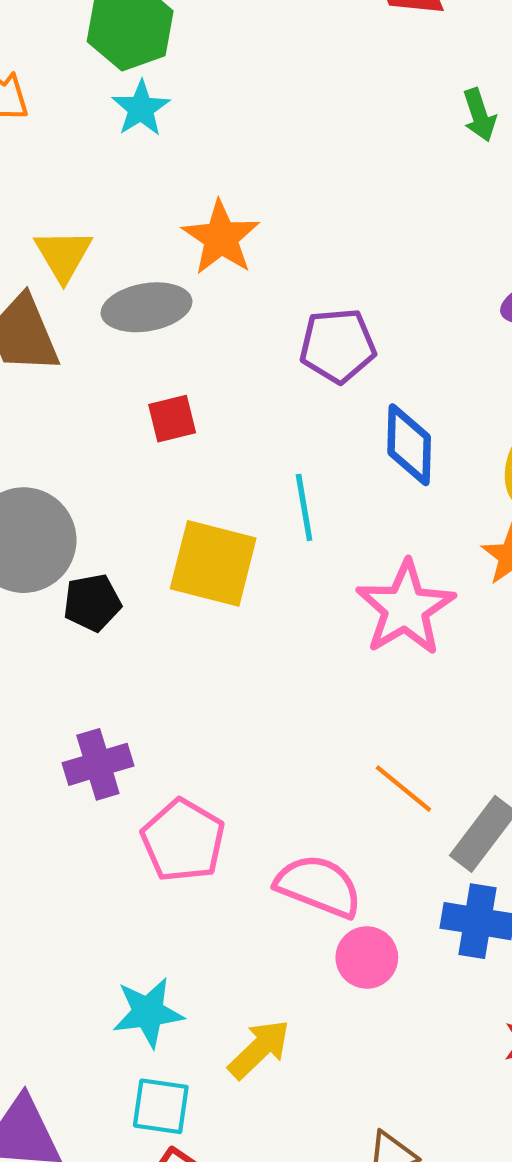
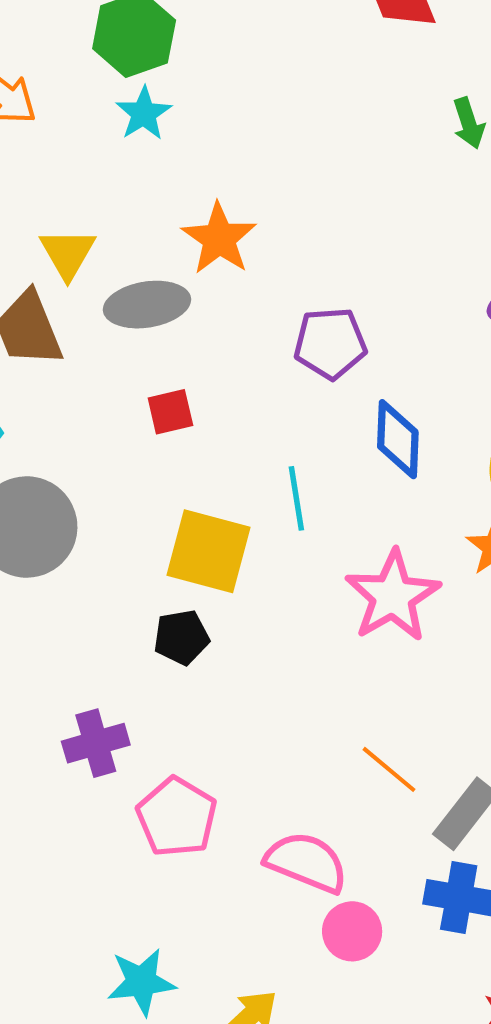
black pentagon: (92, 603) -> (181, 637), moved

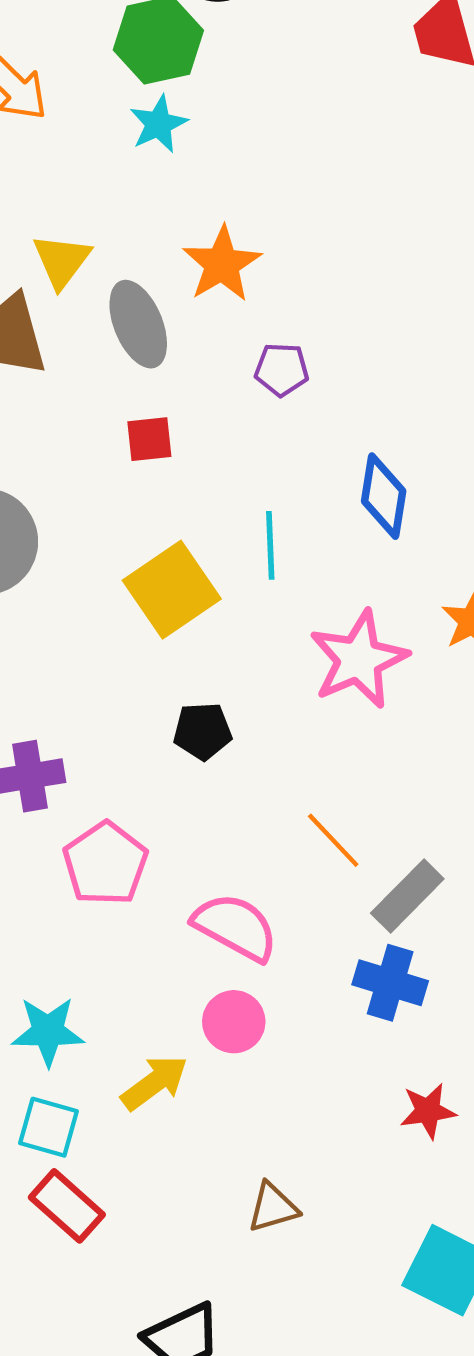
gray ellipse: (147, 305) -> (138, 324), turned 70
purple pentagon: (330, 343) -> (282, 370), moved, size x0.7
yellow square: (208, 551) -> (172, 590), turned 34
black pentagon: (181, 637) -> (202, 731), moved
pink circle: (352, 931) -> (234, 1022), moved

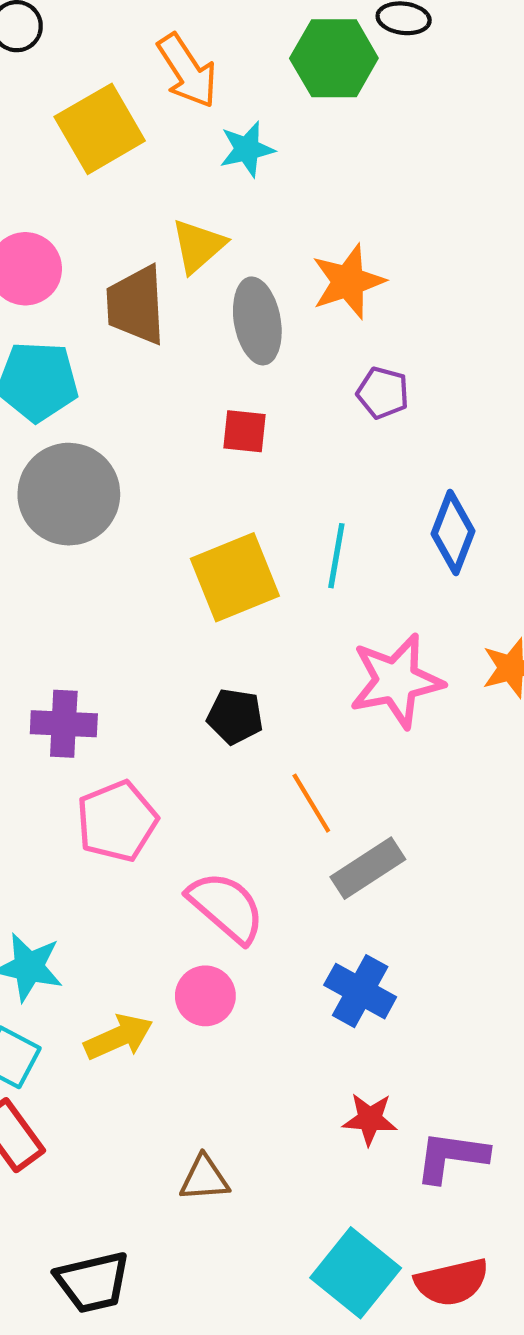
cyan star: (158, 124) -> (247, 149), moved
orange line: (333, 840) -> (311, 803), moved
gray rectangle: (407, 896) -> (368, 868), moved

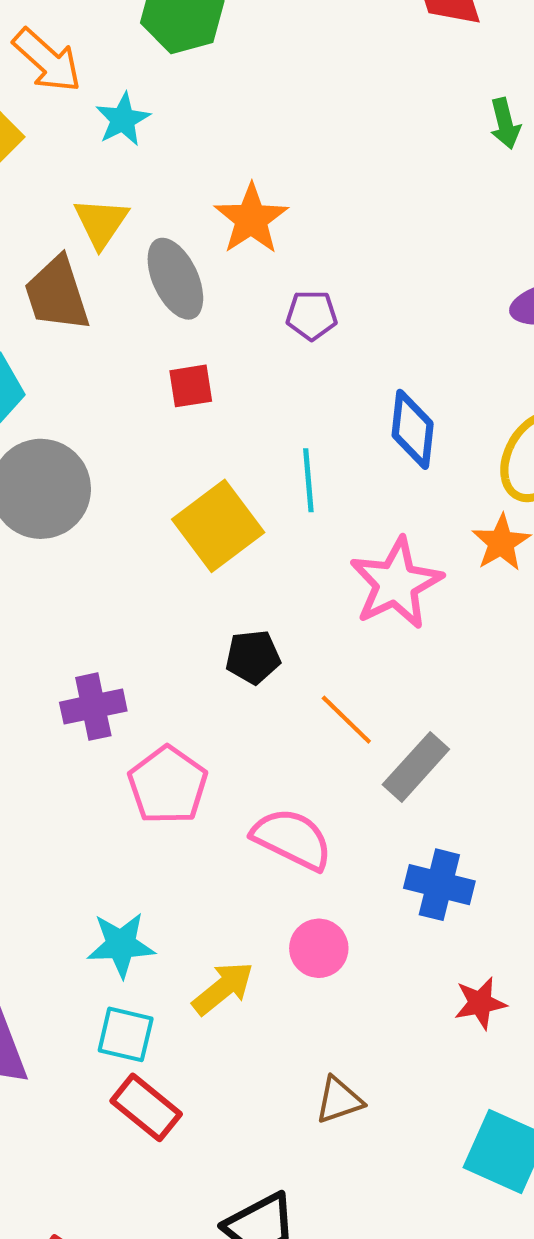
pink circle: (205, 996) -> (319, 948), moved

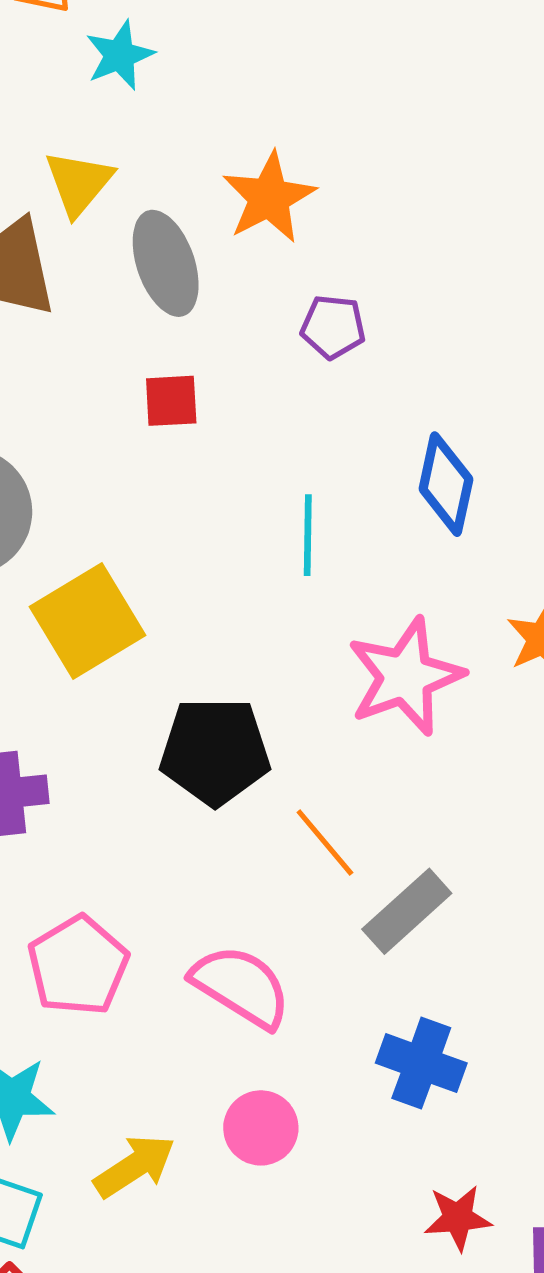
yellow square: (218, 526) -> (87, 621), moved
black pentagon: (253, 657) -> (215, 751), size x1.6
pink pentagon: (168, 785) -> (78, 966), moved

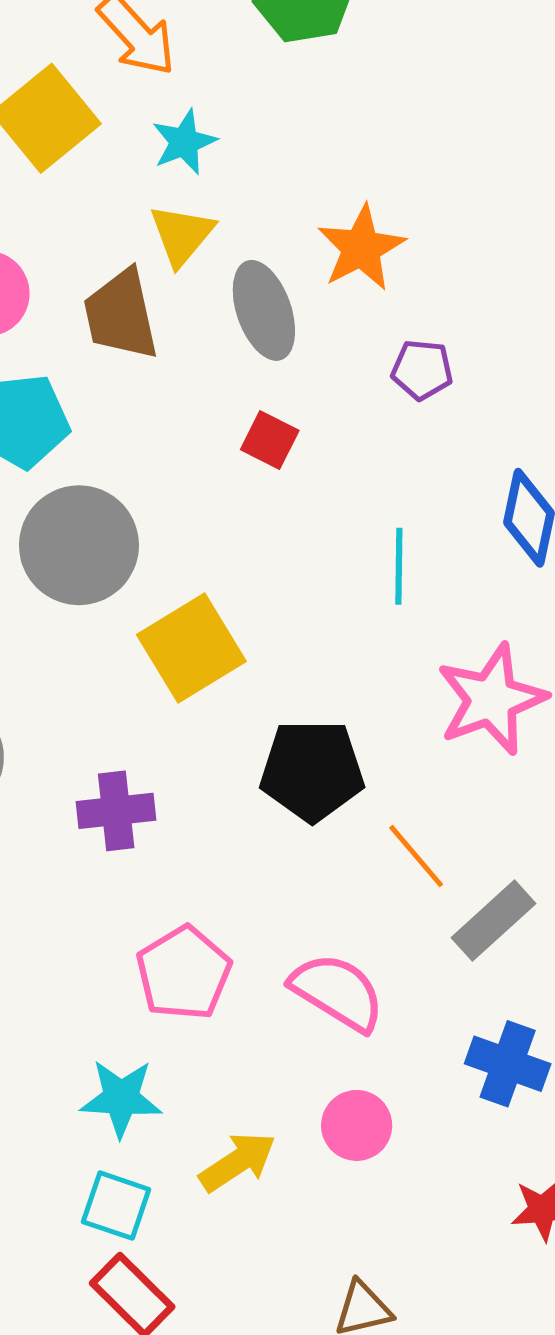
cyan star: (120, 55) -> (184, 142), moved
red square: (171, 401) -> (270, 440), turned 30

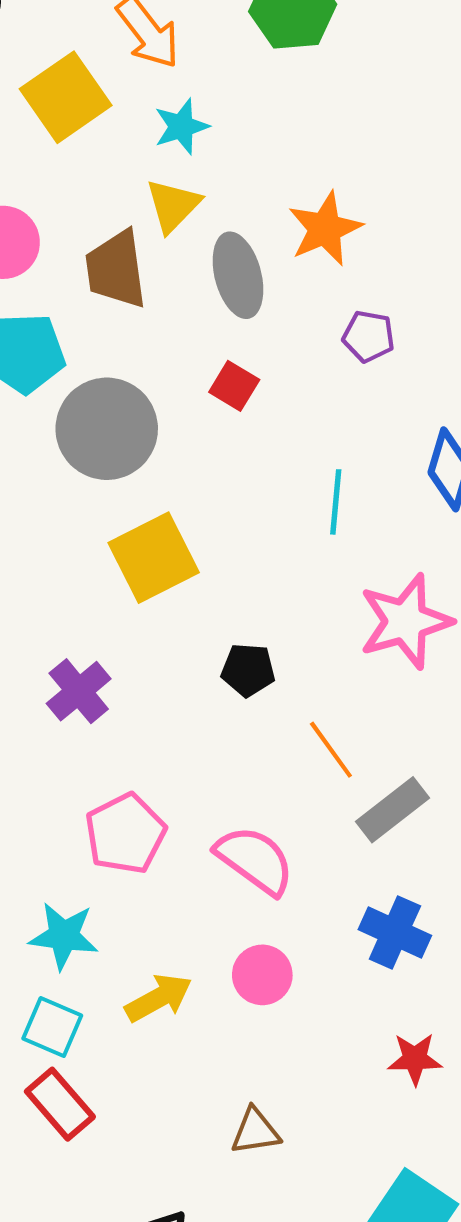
gray circle: (79, 545) -> (107, 429), moved
black pentagon: (312, 770) -> (248, 670), size x0.6
purple cross: (116, 811) -> (79, 691), turned -38

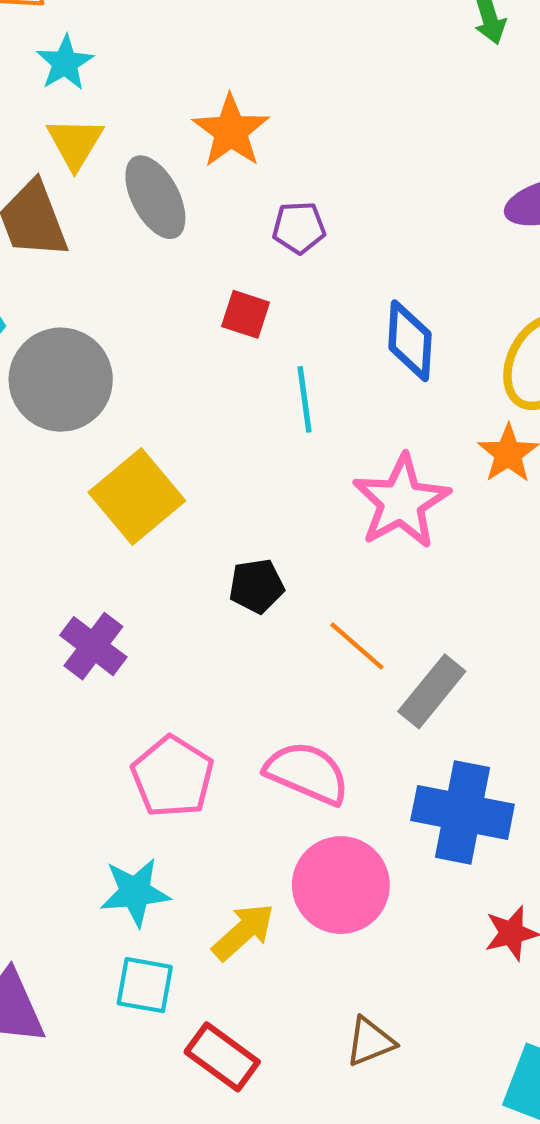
red square: (234, 386) -> (246, 314), moved
blue cross: (395, 933) -> (463, 812), size x1.4
pink circle: (262, 975) -> (341, 885), size x1.6
red rectangle: (60, 1104) -> (222, 1057), moved

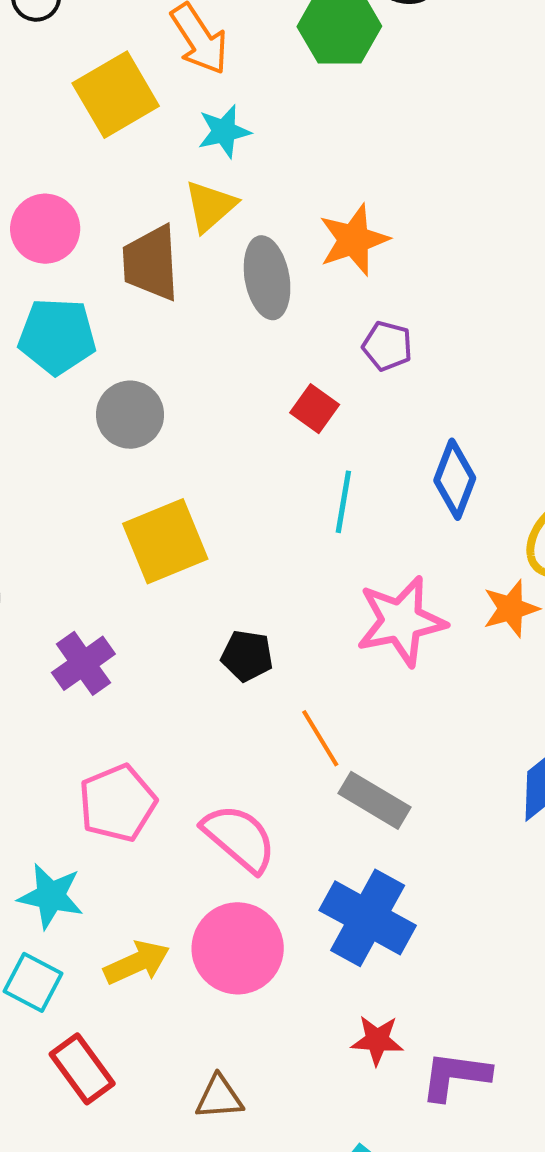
gray circle: (61, 380) -> (130, 415), size x0.7
gray rectangle: (432, 691) -> (375, 800), turned 64

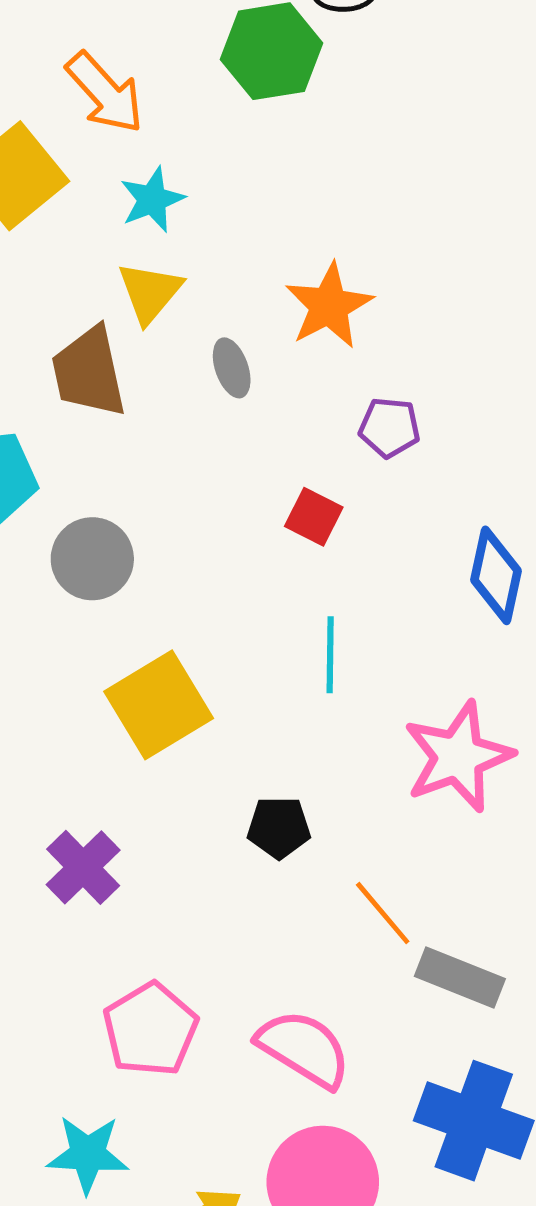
gray ellipse: (267, 278) -> (232, 368), size x0.6
cyan line: (343, 502) -> (330, 655), moved

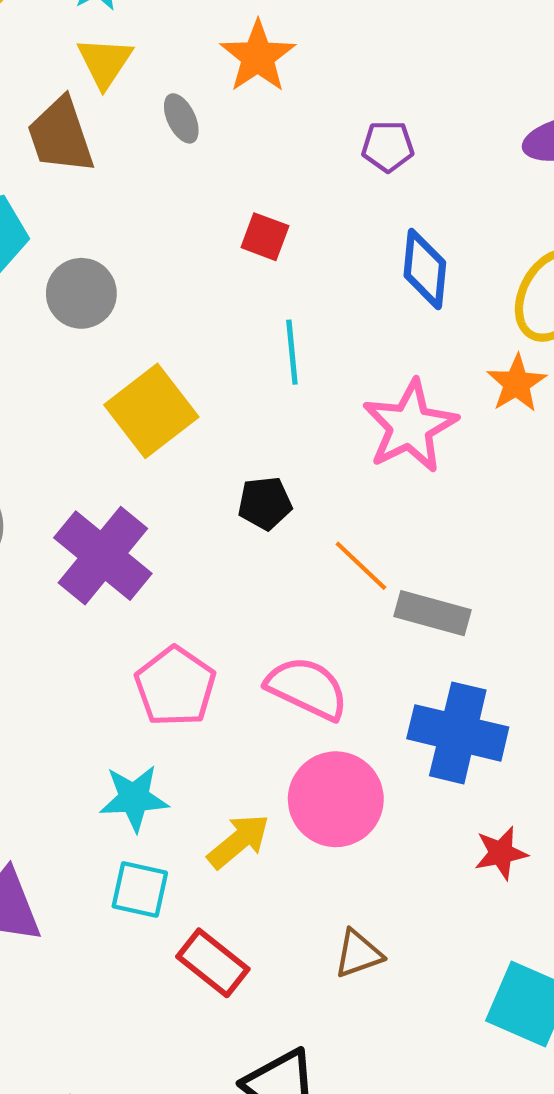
purple pentagon: (389, 427) -> (388, 146), moved
purple cross: (83, 867) -> (103, 556), size x1.5

